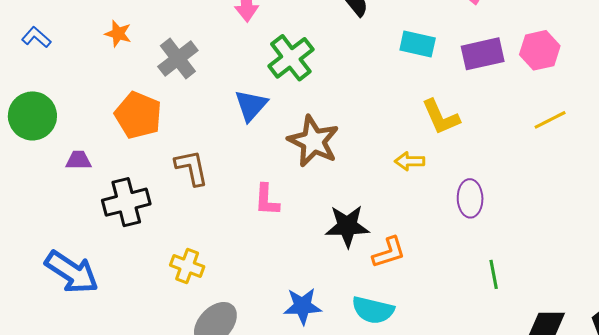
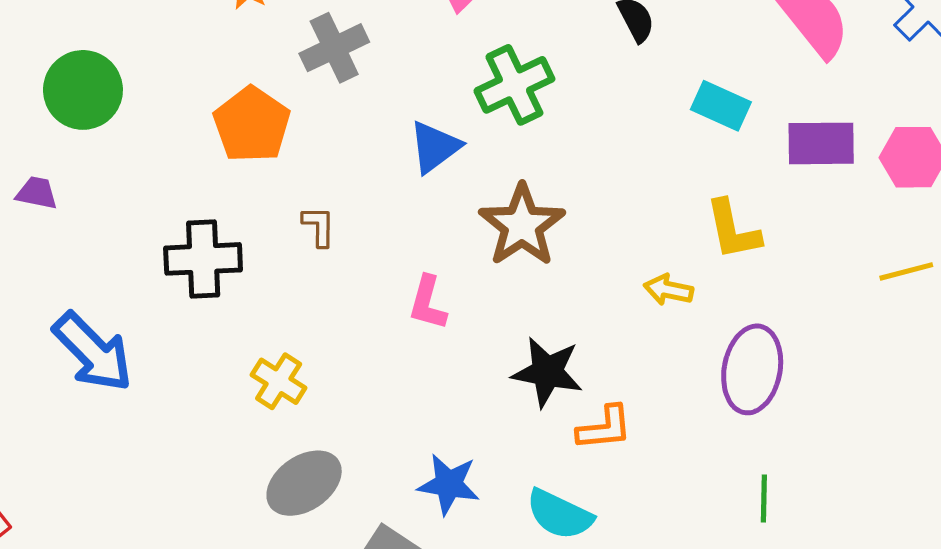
purple trapezoid: (78, 160) -> (37, 193), moved
brown L-shape: (191, 168) -> (319, 226), size x0.7
purple ellipse: (470, 198) -> (752, 369), size x1.4

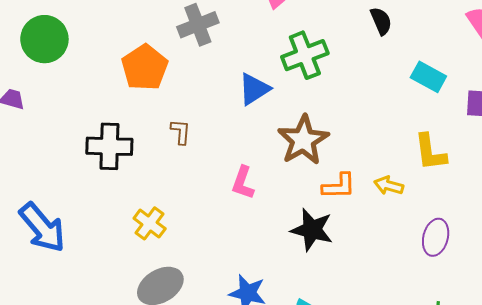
blue arrow: (93, 352) -> (42, 228), moved
purple ellipse: (752, 369) -> (436, 237), size x0.7
orange L-shape: (605, 428) -> (339, 186), moved

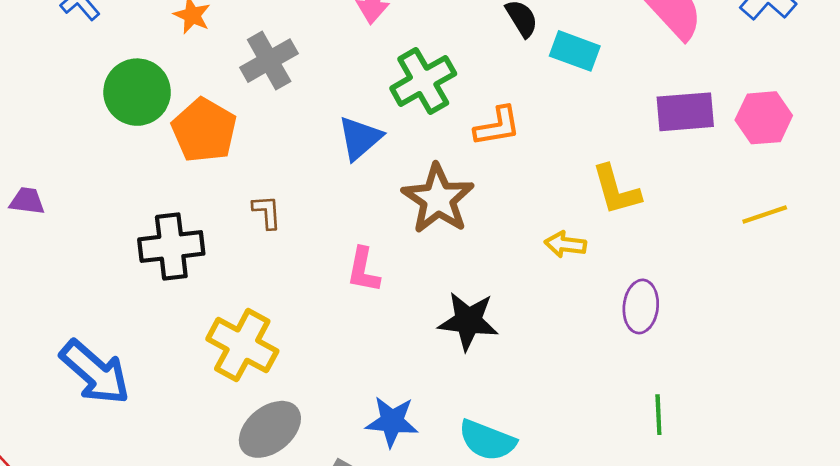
green circle: (44, 39) -> (137, 92), moved
cyan rectangle: (428, 77) -> (575, 51), moved
orange L-shape: (339, 186) -> (497, 126), moved
yellow cross: (150, 223) -> (242, 345), size x1.5

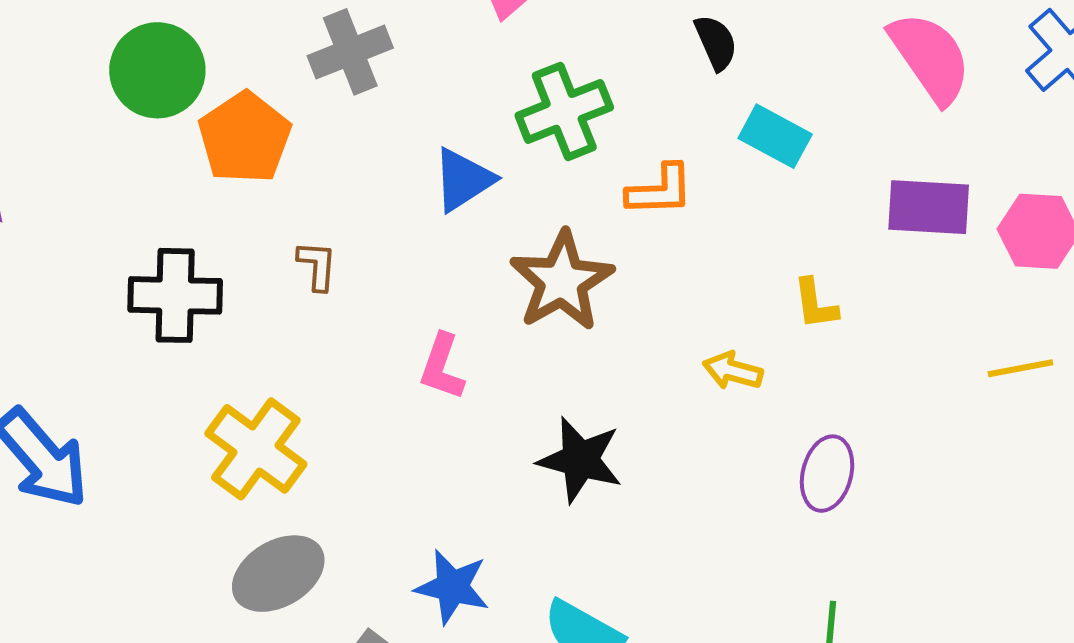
cyan rectangle: (575, 51) -> (775, 136), moved
yellow L-shape: (616, 190) -> (815, 304), size x0.7

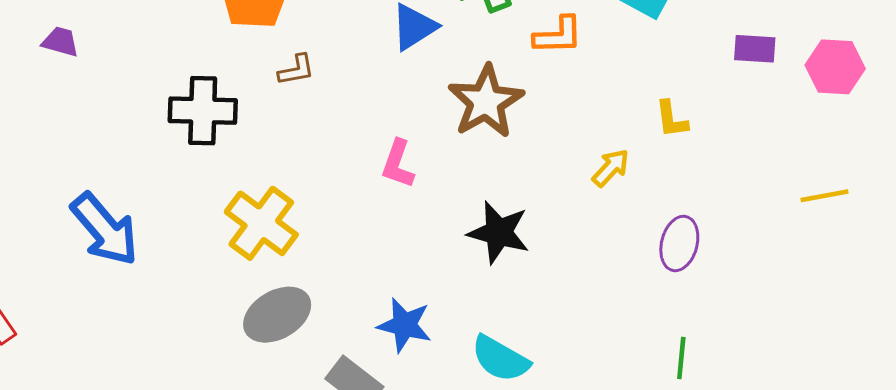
purple rectangle: (929, 207) -> (755, 49), size x0.7
brown L-shape: (317, 266) -> (296, 70), moved, turned 75
yellow line: (1020, 368) -> (824, 196), moved
yellow arrow: (733, 371) -> (611, 168), turned 117

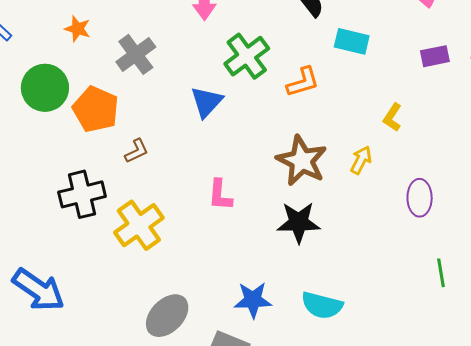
brown star: (486, 102) -> (302, 161), moved
yellow L-shape: (671, 119) -> (392, 117), turned 56
yellow cross: (261, 223) -> (139, 225), moved, turned 33

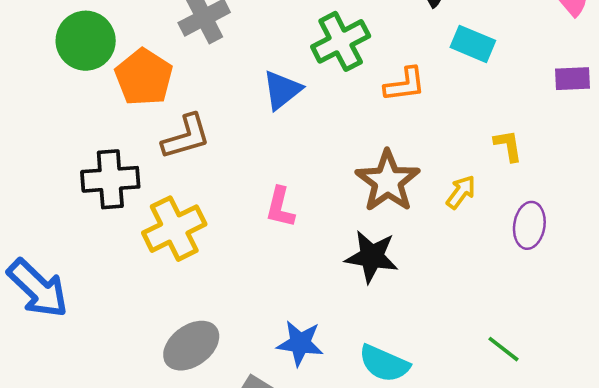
yellow L-shape: (392, 117) -> (508, 146), turned 128
brown L-shape: (137, 151) -> (186, 137), size x1.6
purple ellipse: (420, 198) -> (529, 225), moved
green line: (441, 273) -> (504, 349), moved, turned -52

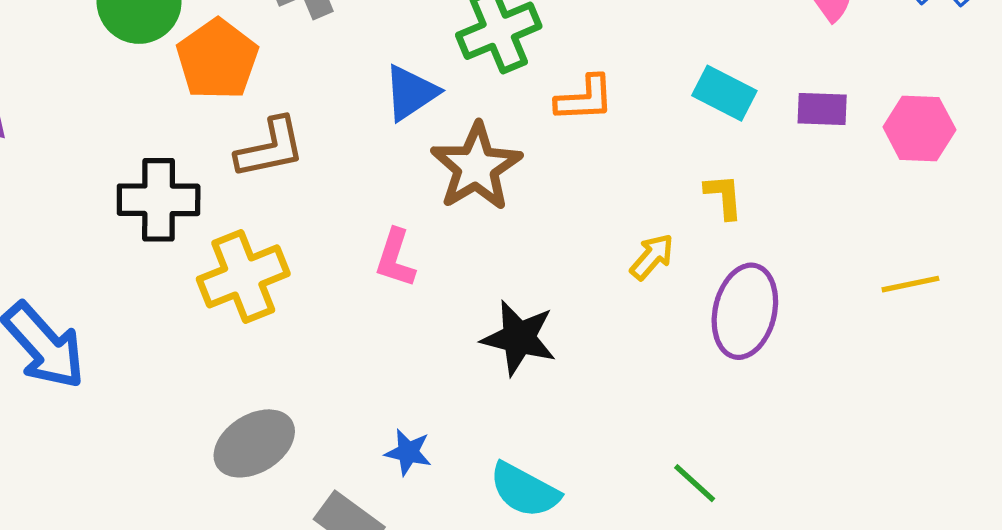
cyan rectangle: (473, 44) -> (724, 93), moved
brown star: (388, 181) -> (476, 167), moved
purple ellipse: (529, 225) -> (745, 311), size x1.4
blue star: (300, 343) -> (408, 452), size x0.7

